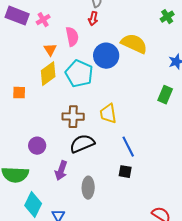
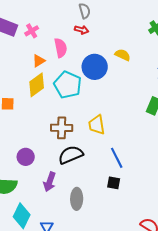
red arrow: (93, 19) -> (82, 30), turned -88
yellow semicircle: (134, 44) -> (123, 55), size x0.6
orange triangle: (50, 50) -> (39, 61), turned 32

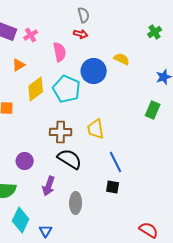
orange triangle: (39, 61) -> (19, 65), moved
black semicircle: (71, 155) -> (70, 159), turned 55

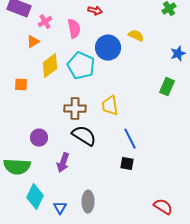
pink cross: (31, 35) -> (45, 22), moved
gray ellipse: (76, 203) -> (88, 202), moved

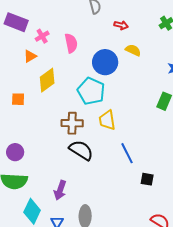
red arrow: (95, 11) -> (121, 25), moved
cyan pentagon: (81, 66) -> (91, 91), moved
purple circle: (39, 138) -> (15, 152), moved
purple arrow: (63, 163) -> (60, 190), moved
black square: (127, 164) -> (147, 179), moved

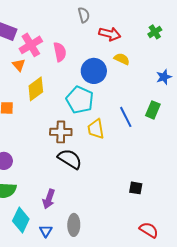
red arrow: (121, 25) -> (110, 34), size x1.5
pink cross: (42, 36) -> (31, 45), size x1.6
orange triangle: (30, 56) -> (19, 65), turned -40
blue line: (127, 153) -> (126, 117), moved

